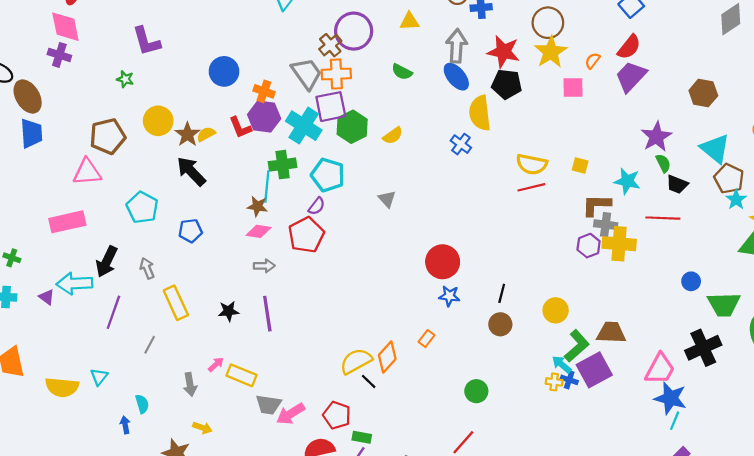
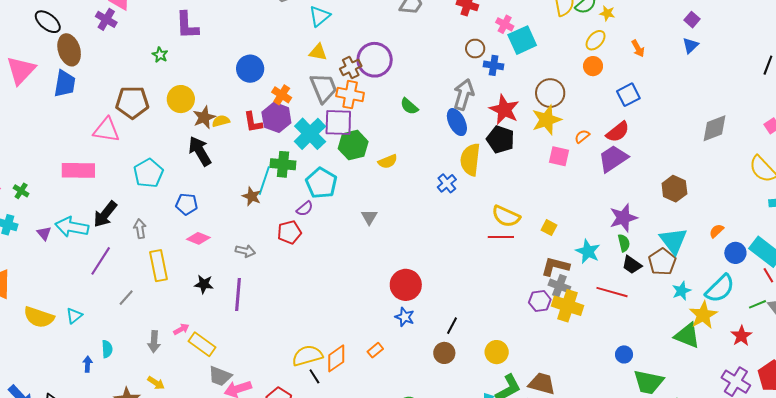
yellow triangle: (409, 21) -> (318, 52), moved
brown pentagon: (729, 179) -> (662, 262), moved
pink diamond: (259, 231) -> (198, 238), moved
red pentagon: (306, 235) -> (289, 232), size x0.7

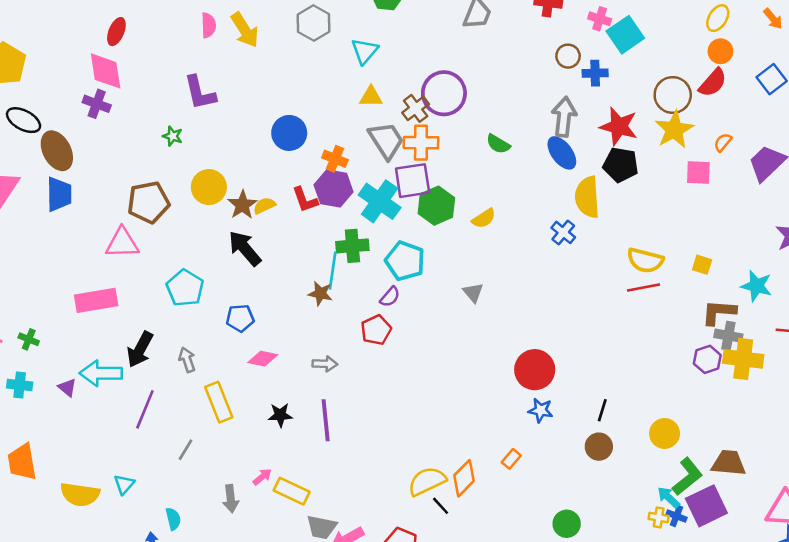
red semicircle: (618, 132) -> (713, 83), moved

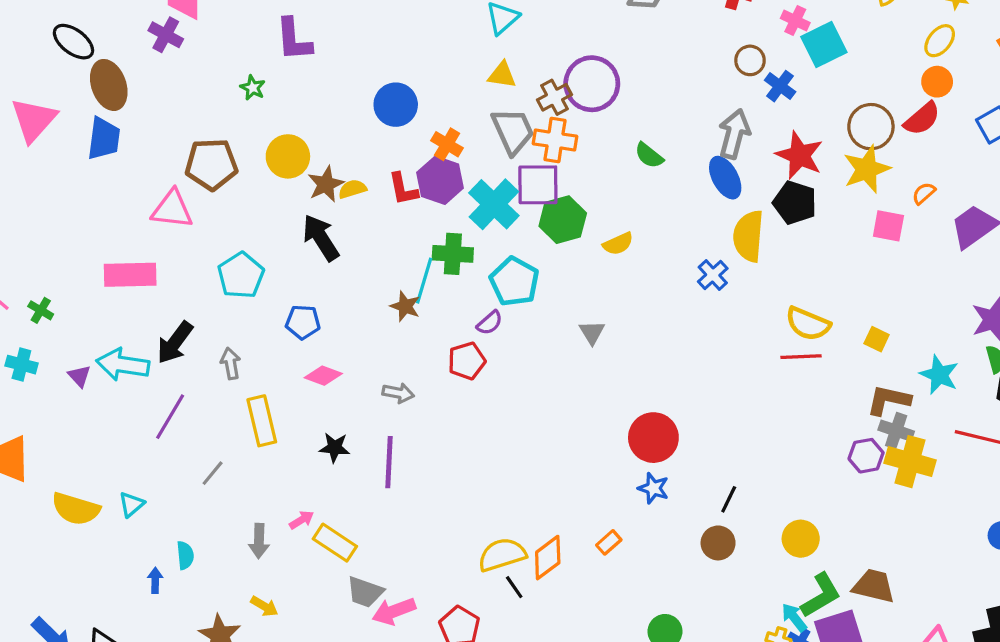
blue cross: (595, 73) -> (780, 86), turned 30

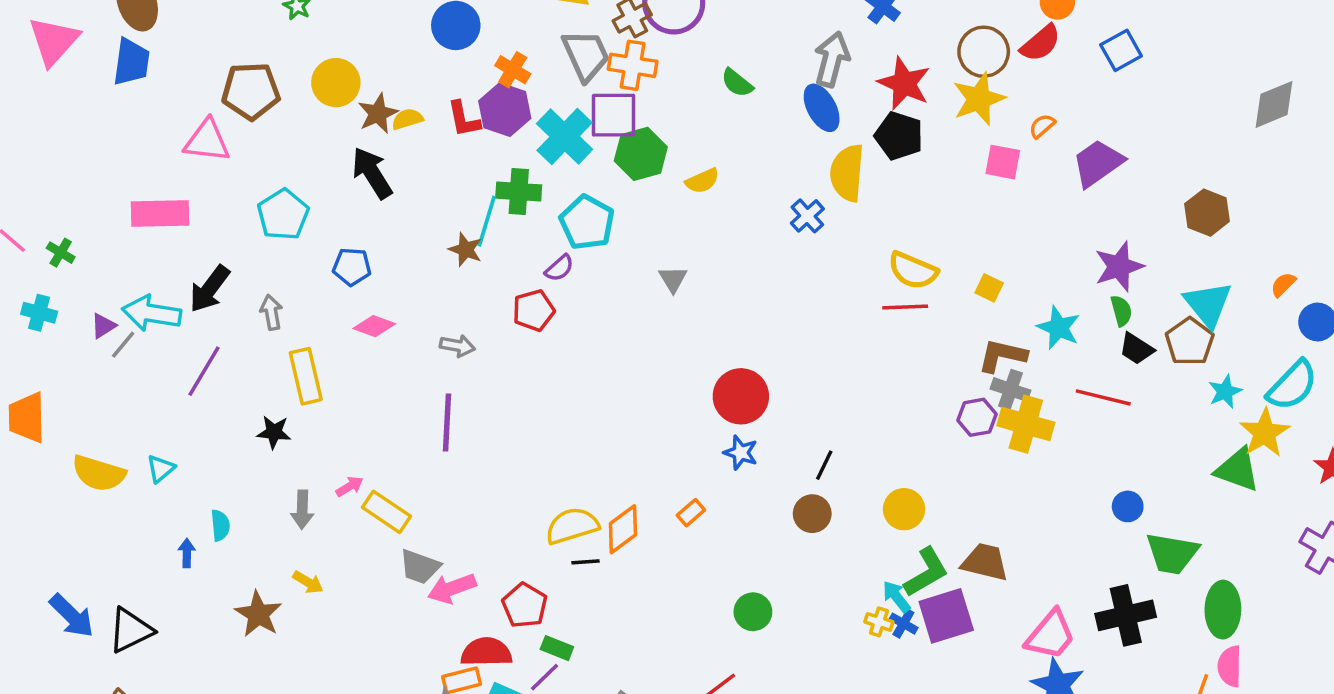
purple triangle: (79, 376) -> (103, 326), turned 40
black star: (335, 448) -> (274, 432), moved
gray line: (213, 473) -> (123, 345), moved
black line: (514, 587) -> (586, 562), turned -60

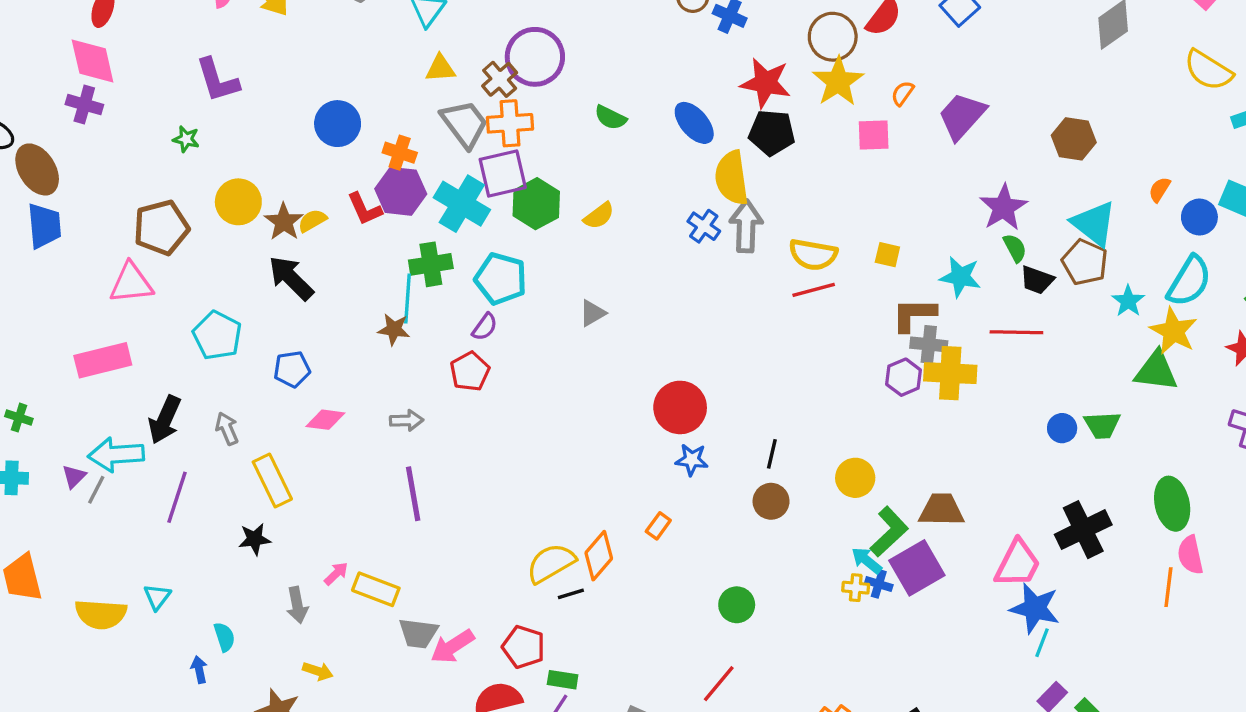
gray arrow: (832, 59) -> (746, 226), moved
gray triangle: (673, 279) -> (592, 313), turned 44
green trapezoid: (1172, 553) -> (1102, 425), moved, size x0.7

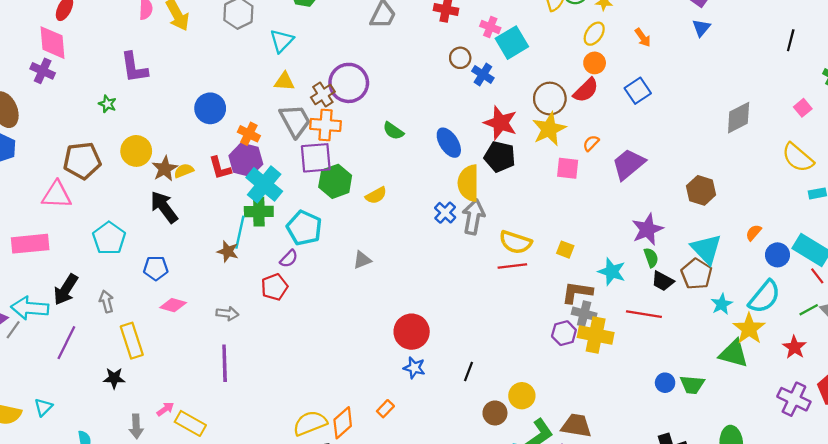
cyan cross: (462, 204) -> (264, 184), moved
brown circle: (771, 501) -> (495, 413), moved

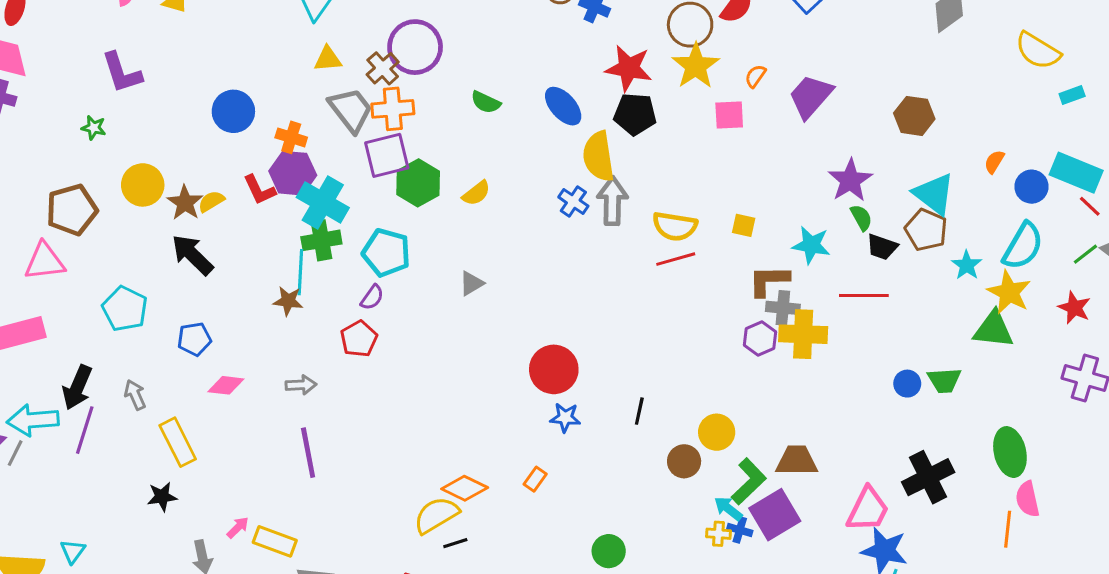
purple line: (66, 343) -> (85, 430), moved
orange diamond: (343, 423) -> (465, 488), moved, turned 76

